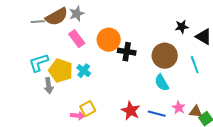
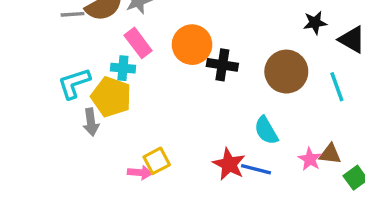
cyan cross: (84, 71) -> (123, 68), moved, turned -32
cyan semicircle: (162, 83) -> (266, 131), moved
brown triangle: (196, 112) -> (330, 154), moved
blue line: (157, 114) -> (256, 169), moved

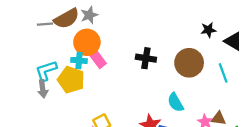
pink rectangle: (138, 43) -> (97, 58), moved
orange circle: (192, 45) -> (87, 42), moved
gray arrow: (91, 122) -> (43, 89), moved

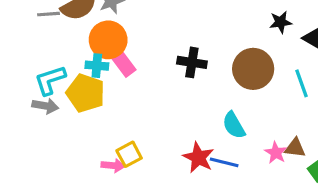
gray arrow: (43, 89) -> (45, 106), turned -72

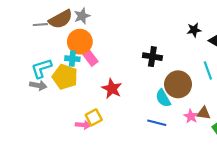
black cross: (192, 62) -> (152, 57), moved
brown circle: (253, 69) -> (178, 84), moved
red star: (198, 157) -> (112, 89), moved

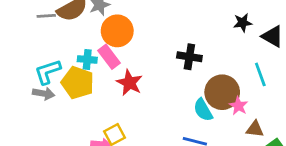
orange circle: (80, 42) -> (117, 31), moved
red star: (112, 89) -> (129, 83), moved
pink star: (191, 116) -> (239, 106), moved

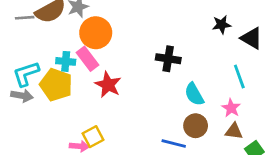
brown circle: (222, 92) -> (196, 126), moved, size x0.7
pink star: (239, 106) -> (231, 108), moved
cyan semicircle: (203, 110) -> (194, 94), moved

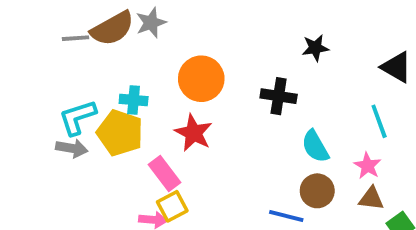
black star: (222, 25) -> (315, 48), moved
orange circle: (96, 33) -> (201, 79), moved
pink rectangle: (88, 59) -> (165, 173), moved

